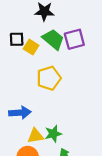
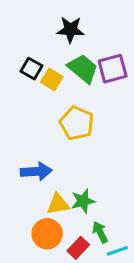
black square: (17, 39) -> (31, 69), turned 32
yellow pentagon: (49, 78) -> (77, 123), turned -30

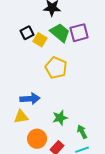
black square: (31, 69) -> (27, 33), turned 32
yellow triangle: (58, 204) -> (21, 117), moved
green arrow: (100, 232) -> (82, 132), moved

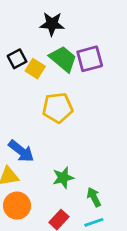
yellow pentagon: (56, 68) -> (58, 108), turned -30
blue arrow: (30, 99) -> (21, 151), turned 42
orange circle: (37, 139) -> (17, 206), moved

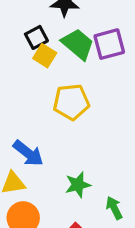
black square: (17, 59) -> (36, 37), moved

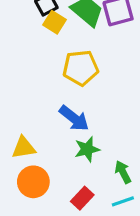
blue arrow: (28, 153) -> (74, 118), moved

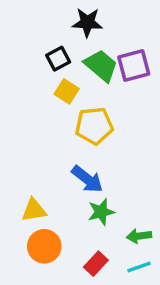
yellow square: (55, 22) -> (67, 91), moved
green arrow: (123, 172) -> (139, 236), turned -70

